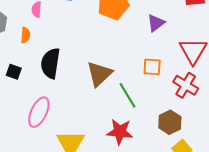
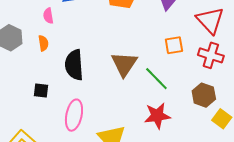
black square: (14, 72) -> (41, 91), moved

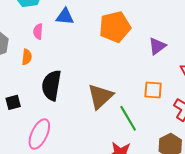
black square: (41, 91) -> (13, 102), turned -35

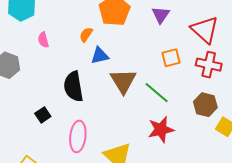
blue triangle: (65, 17) -> (100, 56), moved
orange semicircle: (27, 57) -> (86, 35), moved, turned -133

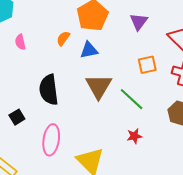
blue triangle: (100, 56) -> (89, 50), moved
red star: (161, 129) -> (134, 136), size x0.6

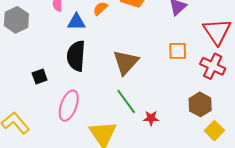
blue triangle: (89, 50) -> (76, 22), moved
green line: (132, 99) -> (126, 101), moved

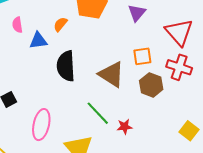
black semicircle: (76, 56) -> (66, 66), moved
brown triangle: (126, 62) -> (111, 74), moved, turned -32
brown hexagon: (200, 104) -> (151, 85), moved

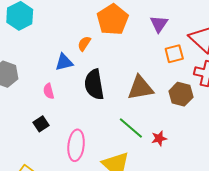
pink semicircle: (17, 25) -> (49, 91), moved
orange square: (142, 56) -> (174, 54), moved
brown triangle: (111, 74) -> (140, 88), turned -36

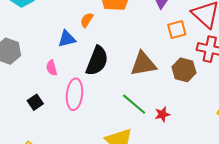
black semicircle: (94, 84) -> (97, 61), turned -148
black square: (41, 124) -> (35, 102), moved
pink ellipse: (76, 145) -> (74, 94), moved

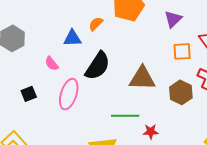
pink semicircle: (52, 68) -> (52, 64), turned -35
green line: (134, 104) -> (125, 116), turned -52

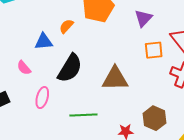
brown hexagon: (181, 92) -> (155, 118), moved
pink ellipse: (69, 94) -> (42, 98), size x0.7
green line: (125, 116) -> (83, 115), moved

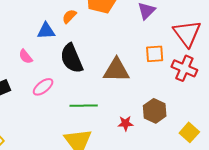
orange square: (154, 50) -> (155, 54), moved
black semicircle: (70, 68) -> (72, 58), turned 124
pink ellipse: (42, 98) -> (43, 87), turned 35

